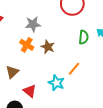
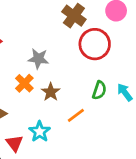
orange line: (74, 69) -> (76, 115), moved
cyan star: (56, 83) -> (40, 132), moved

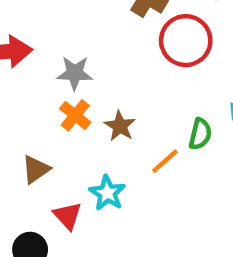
gray star: (38, 59) -> (75, 73), moved
green semicircle: (99, 90) -> (200, 134), moved

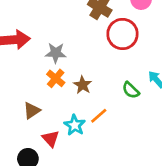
green semicircle: (200, 134) -> (131, 90), turned 120
orange line: (165, 161) -> (99, 116), moved

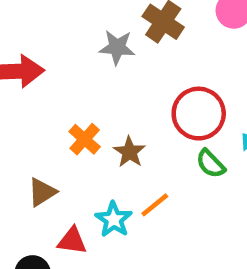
red circle: (122, 34) -> (199, 114), moved
gray star: (56, 53) -> (117, 47), moved
red triangle: (51, 139) -> (72, 241), turned -42

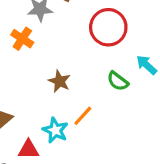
red circle: (199, 114) -> (108, 27), moved
orange cross: (85, 139) -> (22, 39), moved

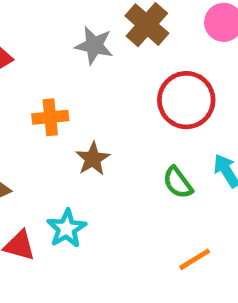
orange cross: (22, 39) -> (50, 117), moved, turned 35
orange line: (83, 116) -> (195, 259), moved

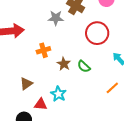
green semicircle: (178, 183) -> (84, 66), moved
orange line: (195, 259) -> (112, 88), moved

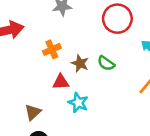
brown triangle: (26, 84) -> (33, 112), moved
red triangle: (41, 104) -> (61, 82), moved

